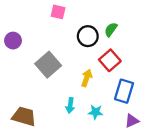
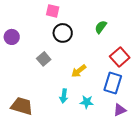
black circle: (88, 36) -> (63, 33), moved
red square: (110, 60) -> (120, 57), moved
gray square: (48, 65) -> (44, 59), size x0.6
yellow arrow: (87, 78) -> (79, 71), turned -147

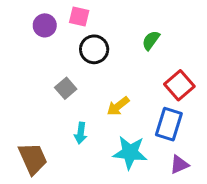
purple circle: (12, 37) -> (45, 25), moved
cyan arrow: (64, 96) -> (81, 133), moved
cyan star: (87, 102) -> (130, 153), size x1.6
brown trapezoid: (22, 106) -> (33, 159), turned 50

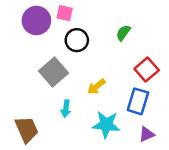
purple circle: (45, 25) -> (36, 21), size x1.5
gray square: (66, 88) -> (54, 72), size x1.6

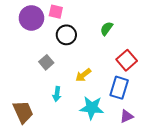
gray square: (54, 72) -> (46, 62), size x0.6

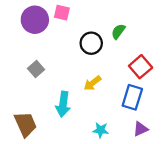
black circle: (66, 35) -> (91, 43), moved
gray square: (46, 62) -> (36, 69), moved
cyan arrow: (57, 94) -> (63, 104), size x1.5
cyan star: (92, 108) -> (101, 130), moved, size x0.6

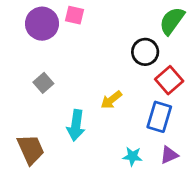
green semicircle: (118, 31) -> (172, 21), moved, size x1.5
black circle: (91, 43) -> (145, 52), moved
cyan star: (101, 130) -> (132, 156), moved

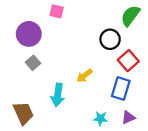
purple circle: (42, 24) -> (29, 34), moved

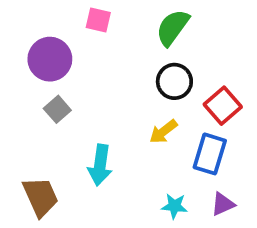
green semicircle: (130, 16) -> (173, 27), moved
black circle: (110, 39) -> (174, 81), moved
yellow arrow: (84, 76) -> (163, 132), moved

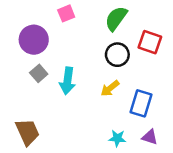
pink square: (98, 20) -> (66, 13), turned -35
red square: (223, 106) -> (150, 42), moved, turned -30
cyan arrow: (100, 165) -> (67, 81), moved
purple triangle: (223, 204) -> (150, 137), turned 42

